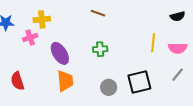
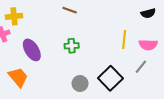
gray line: (178, 75) -> (141, 67), moved
orange trapezoid: (65, 81) -> (18, 77), moved, turned -35
black square: (139, 82) -> (110, 78), turned -30

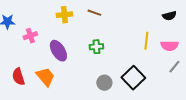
yellow cross: (14, 16) -> (64, 15), moved
gray line: (141, 67) -> (174, 67), moved

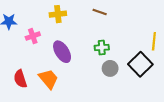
yellow cross: (64, 15) -> (58, 14), moved
black square: (133, 78) -> (140, 64), moved
gray circle: (104, 83) -> (110, 68), moved

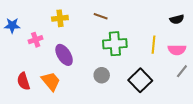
green cross: (102, 48) -> (115, 44), moved, size x1.6
black square: (140, 64) -> (140, 80), moved
gray circle: (110, 68) -> (102, 75), moved

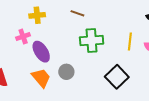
pink cross: (36, 40) -> (23, 37), moved
gray circle: (102, 75) -> (66, 72), moved
orange trapezoid: (51, 81) -> (41, 78), moved

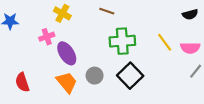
yellow cross: (37, 15) -> (62, 13), turned 35
yellow line: (130, 42) -> (165, 42), turned -42
black square: (117, 77) -> (130, 76), moved

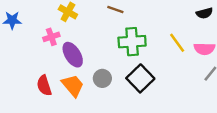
red semicircle: (22, 82) -> (44, 86), moved

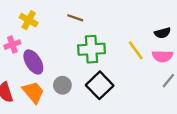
black semicircle: (204, 13) -> (162, 33), moved

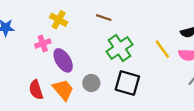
green cross: (92, 49) -> (119, 48), turned -30
black square: (100, 85) -> (127, 83), turned -30

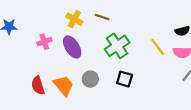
yellow cross: (59, 20) -> (74, 19), moved
purple ellipse: (63, 60) -> (72, 47), moved
black square: (127, 83) -> (125, 79), size x0.7

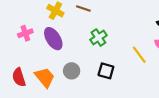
green cross: (117, 46) -> (98, 38), size x0.7
yellow line: (158, 47) -> (139, 55), moved

